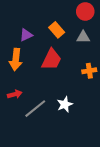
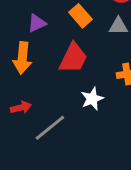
white star: (65, 104) -> (92, 99), moved

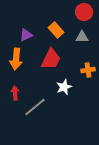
red arrow: (21, 107) -> (15, 93), turned -80

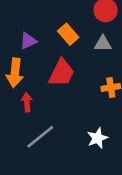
white star: (64, 87) -> (98, 138), moved
red arrow: (15, 93) -> (27, 102), moved

